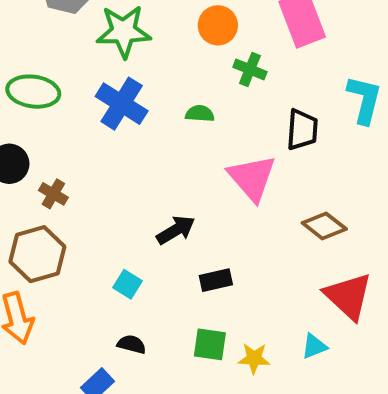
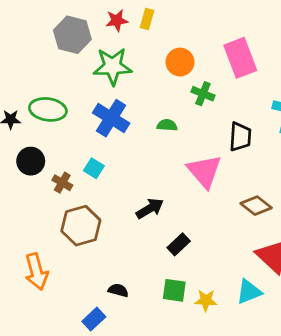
brown hexagon: (37, 254) -> (81, 226), moved
black rectangle: (216, 280) -> (179, 244), turned -30
cyan square: (128, 284) -> (94, 168), moved
cyan triangle: (314, 346) -> (249, 292), size x1.4

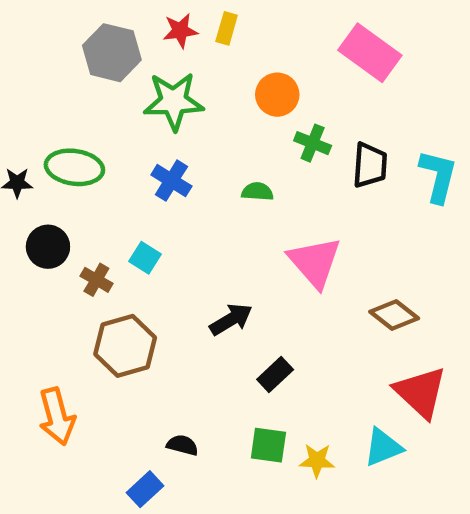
pink rectangle: (240, 58) -> (370, 53), moved, turned -33
blue cross: (111, 118) -> (171, 181), size x0.7
black trapezoid: (240, 137) -> (370, 165), moved

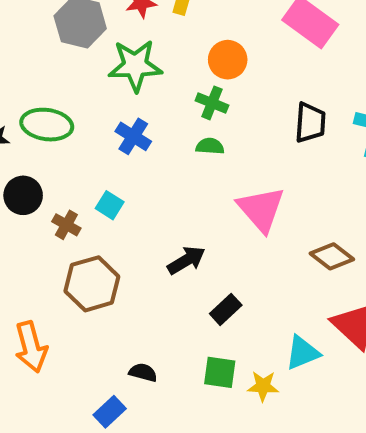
green cross: (313, 143) -> (212, 103), moved
cyan triangle: (383, 447) -> (302, 353), moved

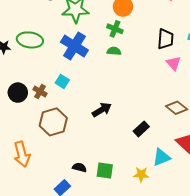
blue cross: (133, 136) -> (74, 46), size x1.5
black circle: (23, 195) -> (18, 93), moved
pink triangle: (261, 209) -> (174, 63), moved, size x0.6
black rectangle: (226, 309) -> (141, 129), moved
green square: (220, 372) -> (105, 170), moved

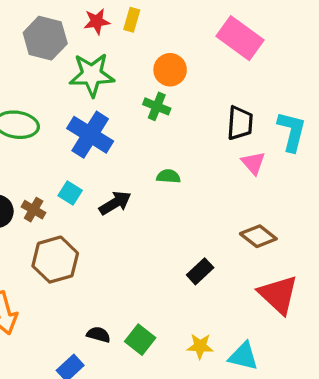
green semicircle: (114, 51) -> (168, 176), moved
black arrow: (102, 110) -> (115, 203), moved
cyan triangle: (161, 157) -> (243, 356), moved, turned 36
green square: (105, 170) -> (140, 340), turned 30

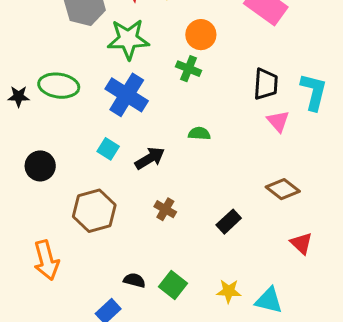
brown cross: (34, 210) -> (165, 209), moved
red triangle: (278, 295) -> (301, 243), size x0.6

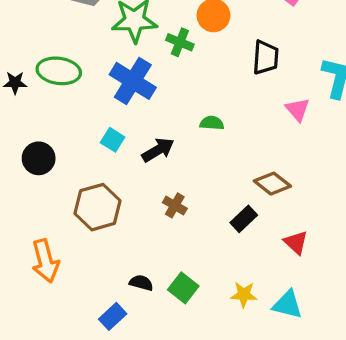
green cross: (189, 69) -> (180, 42), moved
black trapezoid: (266, 84) -> (266, 57), moved
brown diamond: (283, 189) -> (272, 184), moved
red triangle: (301, 243) -> (296, 242), moved

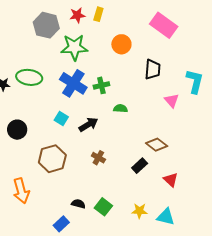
green cross: (180, 42) -> (101, 85), moved, turned -35

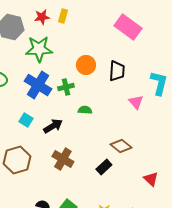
orange circle: (121, 44) -> (86, 65), moved
brown cross: (98, 158) -> (63, 159), size x1.5
red triangle: (171, 180) -> (151, 179), moved

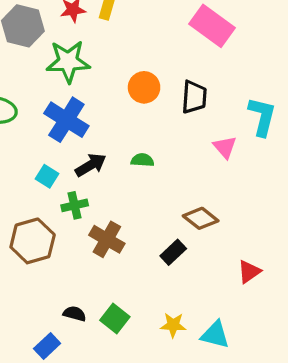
green cross: (66, 87) -> (75, 205), moved
black arrow: (53, 126) -> (91, 165), moved
red triangle: (151, 179) -> (249, 272), turned 42

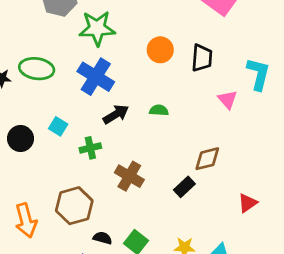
cyan square: (47, 176) -> (58, 126), moved
green cross: (75, 205) -> (90, 148), moved
brown diamond: (201, 218) -> (207, 159), turned -52
brown hexagon: (33, 241) -> (74, 206), moved

